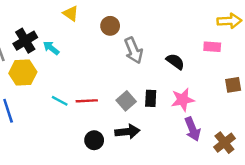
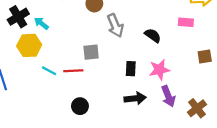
yellow hexagon: (23, 73) -> (29, 45), moved
gray square: (126, 101) -> (91, 52), moved, turned 35
black arrow: (127, 132) -> (135, 98), moved

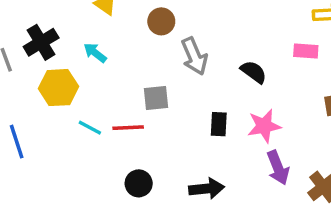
cyan arrow: (41, 23) -> (95, 53), moved
black arrow: (135, 98) -> (207, 189), moved

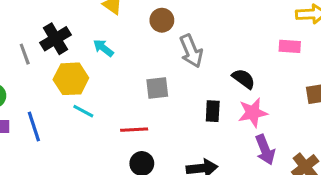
black semicircle: (254, 72) -> (244, 79), moved
cyan line: (90, 128) -> (83, 111), moved
red line: (128, 128) -> (134, 130), moved

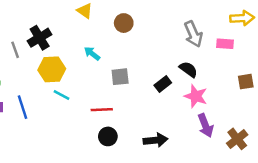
cyan arrow: (103, 48) -> (92, 54), moved
gray arrow: (191, 51) -> (193, 34), moved
black rectangle: (213, 111) -> (163, 84), moved, turned 49
pink star: (253, 113) -> (196, 96), turned 30

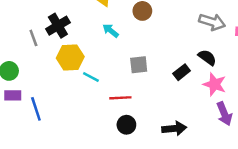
gray arrow: (193, 34) -> (212, 22), turned -50
cyan arrow: (92, 54) -> (111, 31), moved
cyan line: (61, 95) -> (91, 77), moved
blue line: (22, 107) -> (36, 109), moved

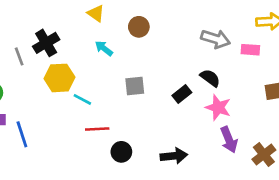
red line: (120, 98) -> (97, 129), moved

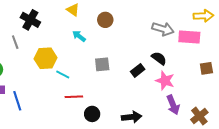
black cross: (46, 43) -> (30, 20), moved, turned -30
pink rectangle: (250, 50) -> (189, 37), size x1.5

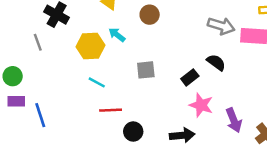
yellow hexagon: (46, 58) -> (90, 46), moved
pink star: (165, 81) -> (201, 105), moved

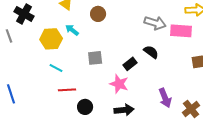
pink star: (201, 105) -> (119, 84), moved

